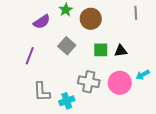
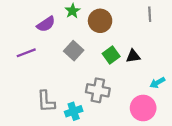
green square: (101, 50) -> (111, 55), turned -35
purple line: (30, 56) -> (26, 53), moved, turned 48
pink circle: (120, 83) -> (143, 108), moved

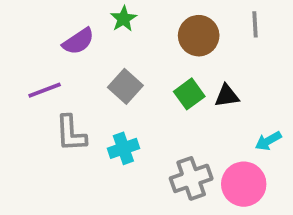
brown circle: (100, 21) -> (199, 36), moved
gray cross: (98, 90) -> (191, 178), moved, turned -30
gray L-shape: (46, 101) -> (71, 133), moved
cyan cross: (74, 111) -> (123, 148), moved

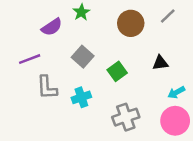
gray line: (255, 24) -> (168, 16), turned 49
green square: (189, 94) -> (117, 71), moved
black triangle: (227, 96) -> (160, 63), moved
pink circle: (244, 184) -> (175, 121), moved

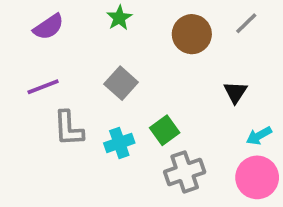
purple semicircle: (52, 27) -> (49, 27), moved
black triangle: (160, 63) -> (235, 92), turned -49
green square: (117, 71) -> (165, 130), moved

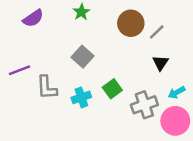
gray line: (246, 23) -> (157, 32), moved
purple line: (43, 87) -> (20, 70), moved
gray cross: (185, 172) -> (144, 105), moved

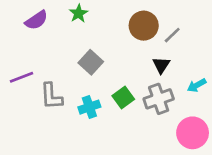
green star: (81, 12) -> (79, 13), moved
black triangle: (160, 63) -> (161, 65), moved
cyan arrow: (177, 92) -> (197, 85), moved
gray cross: (144, 105) -> (159, 99), moved

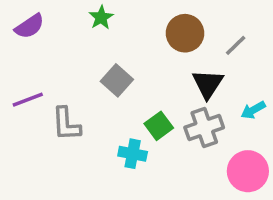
purple semicircle: (36, 20) -> (30, 26), moved
gray line: (172, 35) -> (236, 45), moved
black triangle: (161, 65) -> (208, 84), size x1.4
cyan cross: (89, 107) -> (133, 154), moved, turned 30

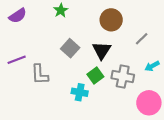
gray line: (236, 45) -> (142, 39), moved
black triangle: (208, 84) -> (102, 50), moved
gray cross: (204, 128) -> (123, 77), turned 30

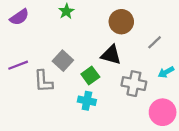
gray square: (70, 48) -> (63, 61), moved
black triangle: (102, 50) -> (111, 55), turned -48
green square: (95, 75) -> (90, 76), moved

